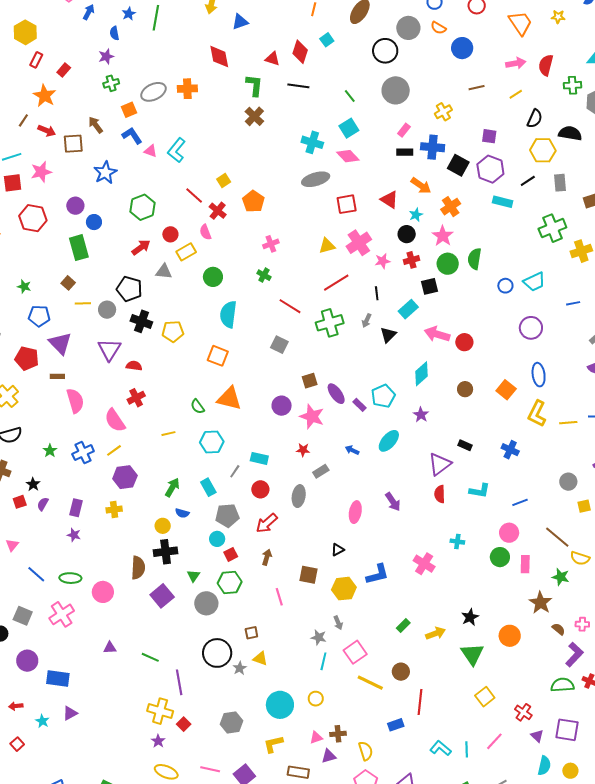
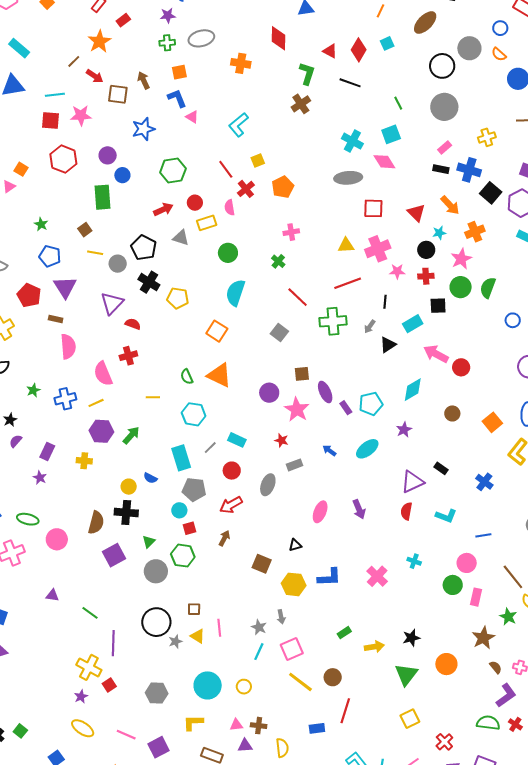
gray ellipse: (153, 92) -> (201, 38), moved
cyan L-shape: (177, 150) -> (238, 125), moved
green arrow: (172, 487) -> (131, 435), moved
cyan rectangle: (208, 487) -> (181, 458), size x1.4
pink line: (279, 597) -> (219, 628), moved

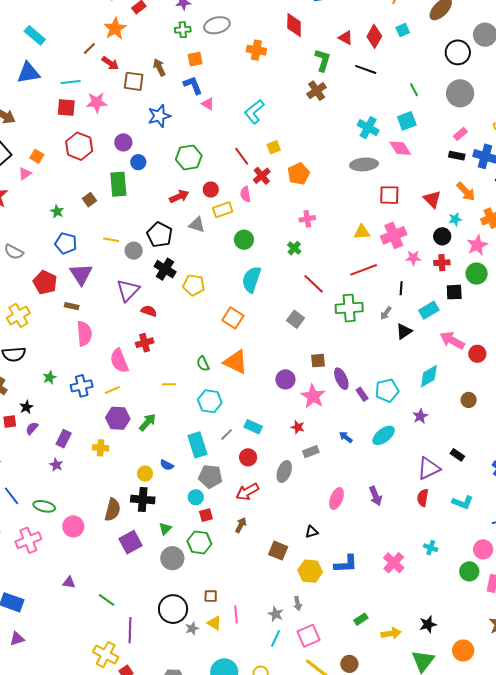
brown square: (85, 230) -> (89, 200), moved

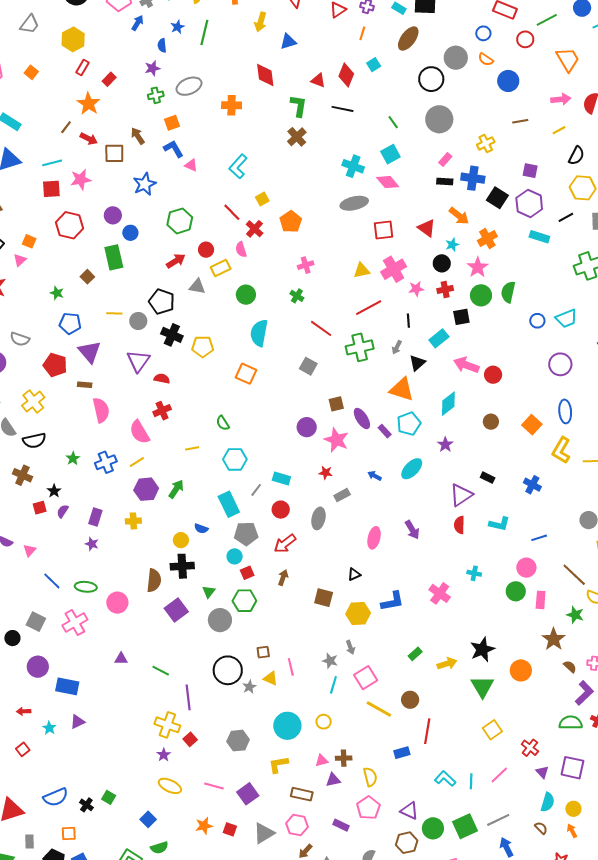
orange triangle: (236, 362) -> (402, 389), moved
black star: (428, 624) -> (482, 650), size x1.4

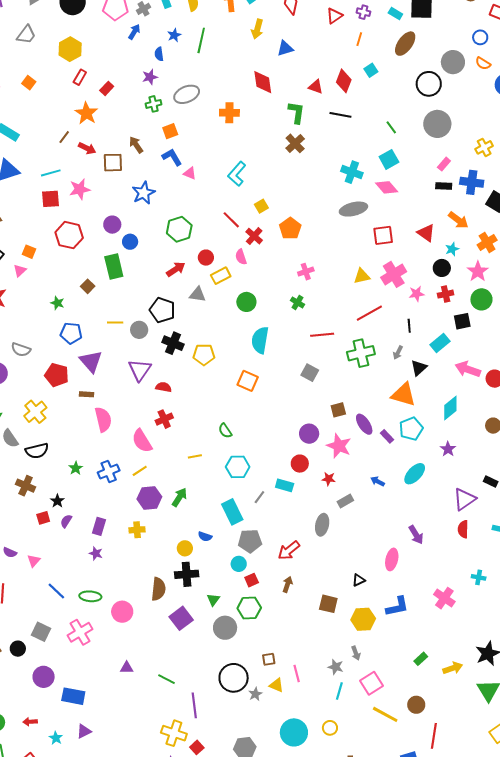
red line: (321, 328) -> (322, 335), turned -40
red circle: (281, 510) -> (300, 464), moved
pink ellipse: (374, 538) -> (392, 559), moved

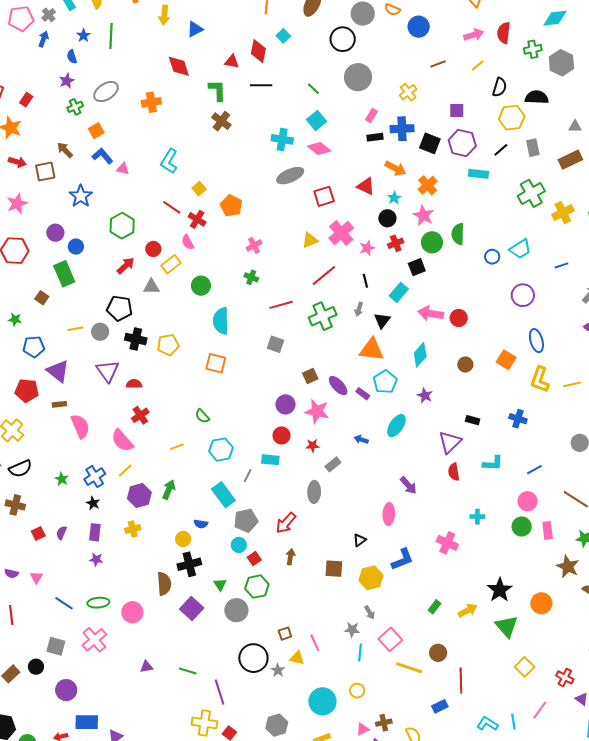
black star: (57, 501) -> (93, 503), moved
blue rectangle: (73, 696) -> (87, 722), moved

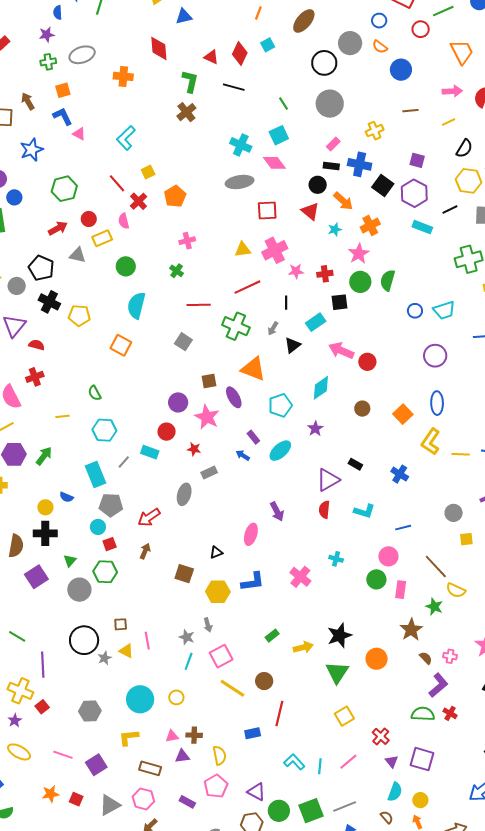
black circle: (387, 218) -> (318, 185), moved
green cross: (323, 316) -> (236, 326), turned 32
orange triangle: (372, 350) -> (253, 369), moved
purple rectangle: (363, 394) -> (253, 437), moved

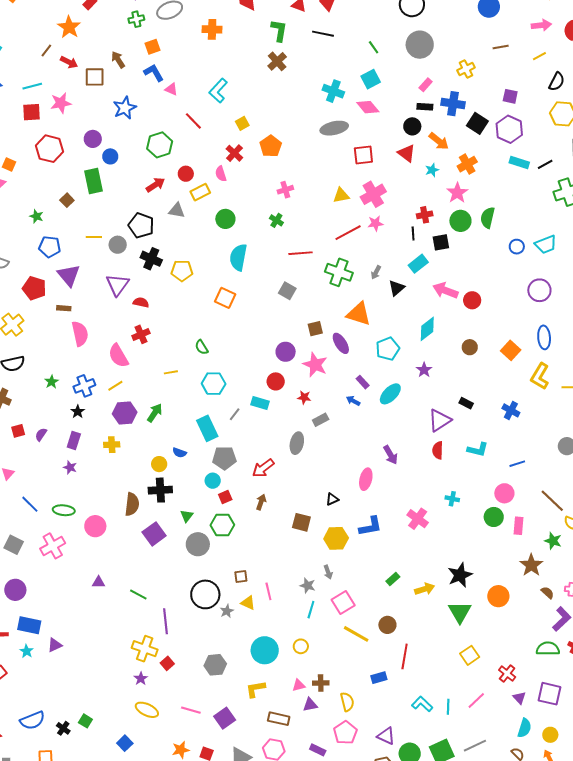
red line: (117, 183) -> (193, 121), moved
black line: (450, 209) -> (545, 164), moved
pink star: (296, 271) -> (375, 223), moved
black line: (286, 303) -> (413, 233), moved

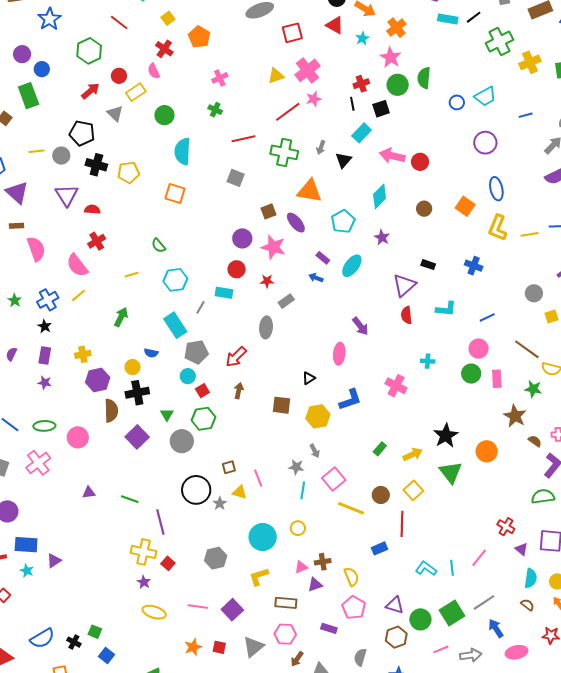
gray triangle: (177, 210) -> (115, 113), turned 42
purple hexagon: (125, 413) -> (98, 380), moved
yellow square: (470, 655) -> (413, 490), moved
blue square: (125, 743) -> (107, 656), moved

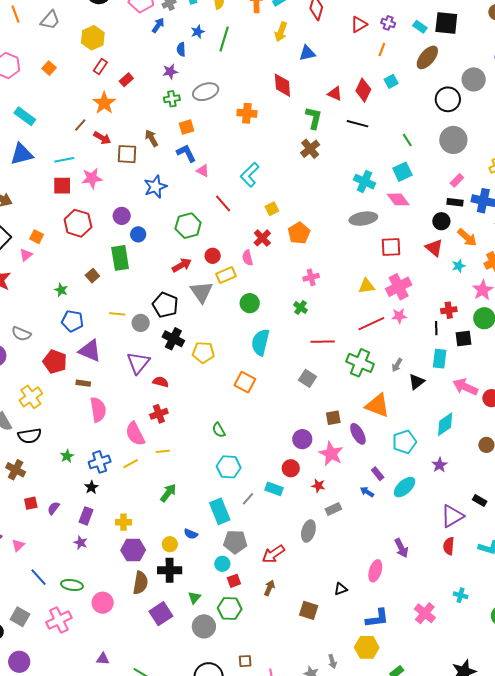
gray triangle: (115, 113) -> (201, 292), size x1.4
cyan rectangle: (362, 133) -> (440, 359), turned -48
purple triangle: (17, 193) -> (90, 351), turned -30
yellow line: (132, 275) -> (163, 451), moved
yellow hexagon: (318, 416) -> (367, 647), moved

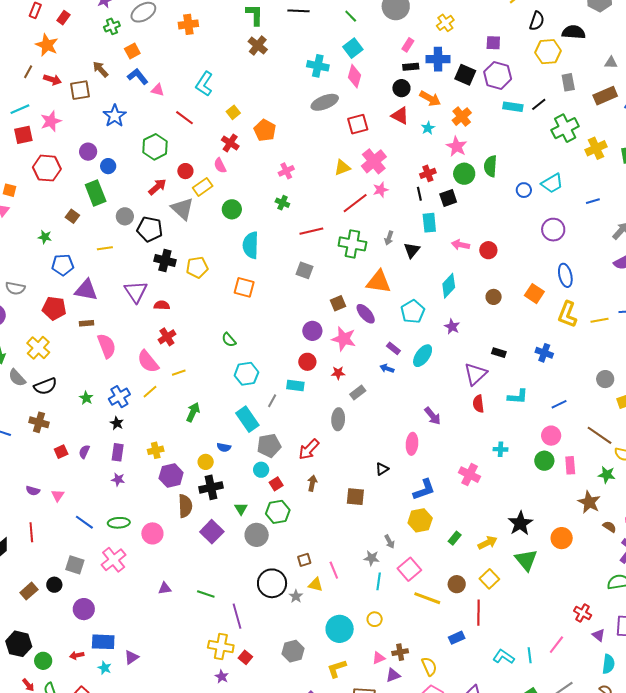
pink diamond: (398, 199) -> (355, 76), turned 65
gray circle: (141, 323) -> (125, 216), moved
pink arrow: (465, 387) -> (460, 245), size x0.7

